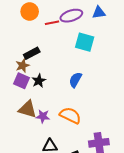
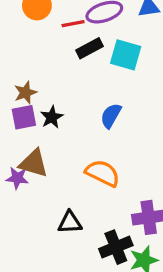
black rectangle: (32, 53) -> (90, 48), moved
purple square: (21, 81) -> (24, 117), turned -35
purple star: (43, 116) -> (17, 178), moved

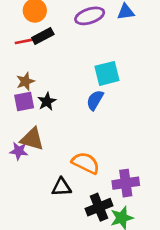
red line: (73, 24) -> (24, 41), moved
black rectangle: (90, 48) -> (43, 36), moved
cyan square: (126, 55) -> (107, 73), moved, turned -30
orange semicircle: (103, 173) -> (86, 163), moved

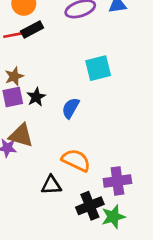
blue semicircle: (95, 100) -> (71, 108), moved

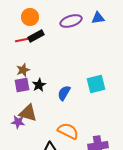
cyan square: (98, 68) -> (96, 84), moved

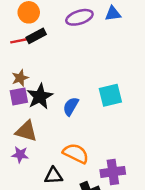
black star: (39, 85) -> (40, 96), size x1.5
purple star: (18, 122) -> (20, 155), moved

